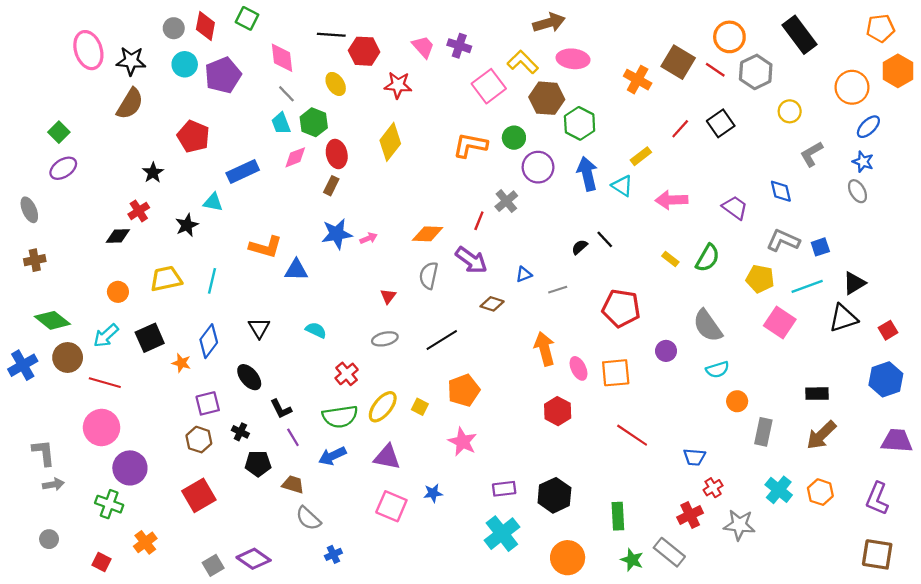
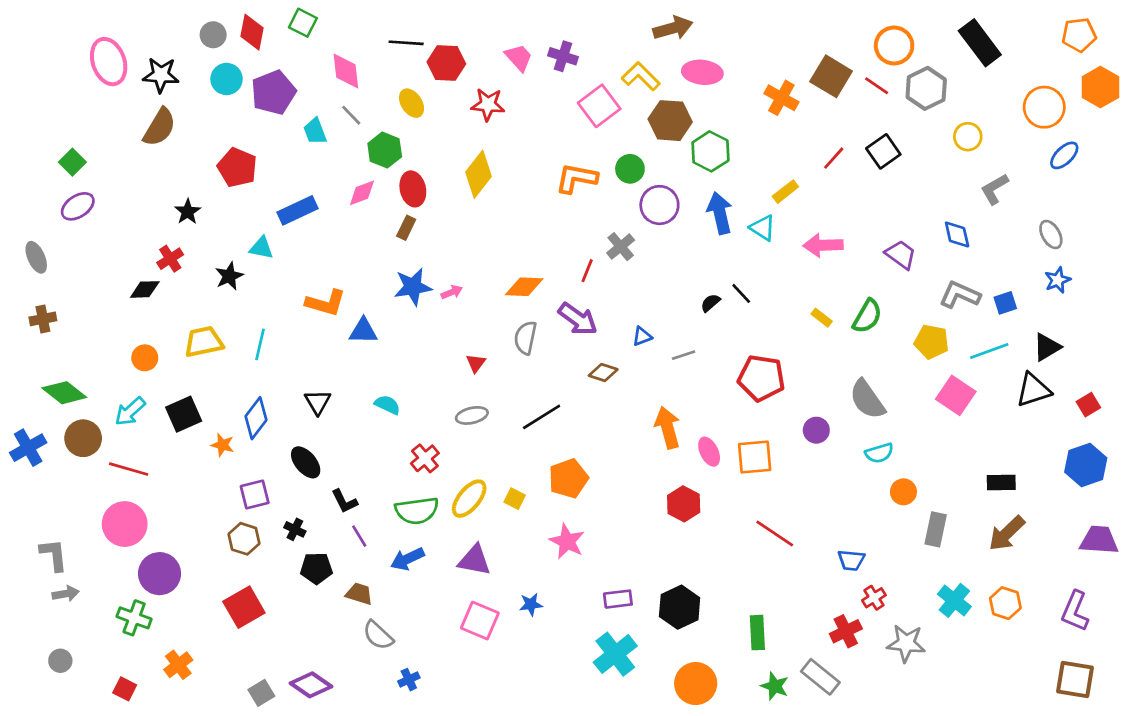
cyan trapezoid: (281, 123) -> (315, 131), moved
blue star: (863, 162) -> (1058, 280), moved, turned 30

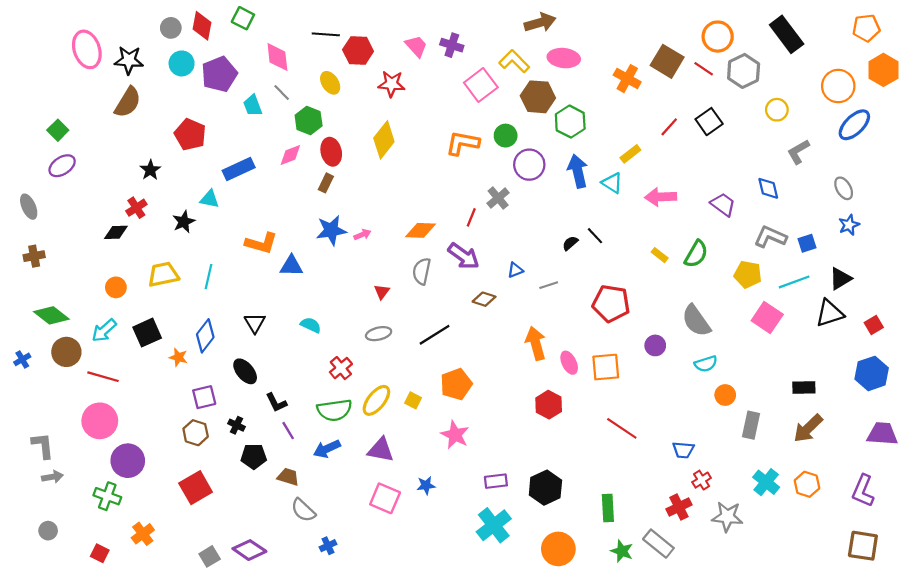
blue ellipse: (1064, 155) -> (854, 125), size x1.4
blue cross: (28, 448) -> (22, 359), size x0.6

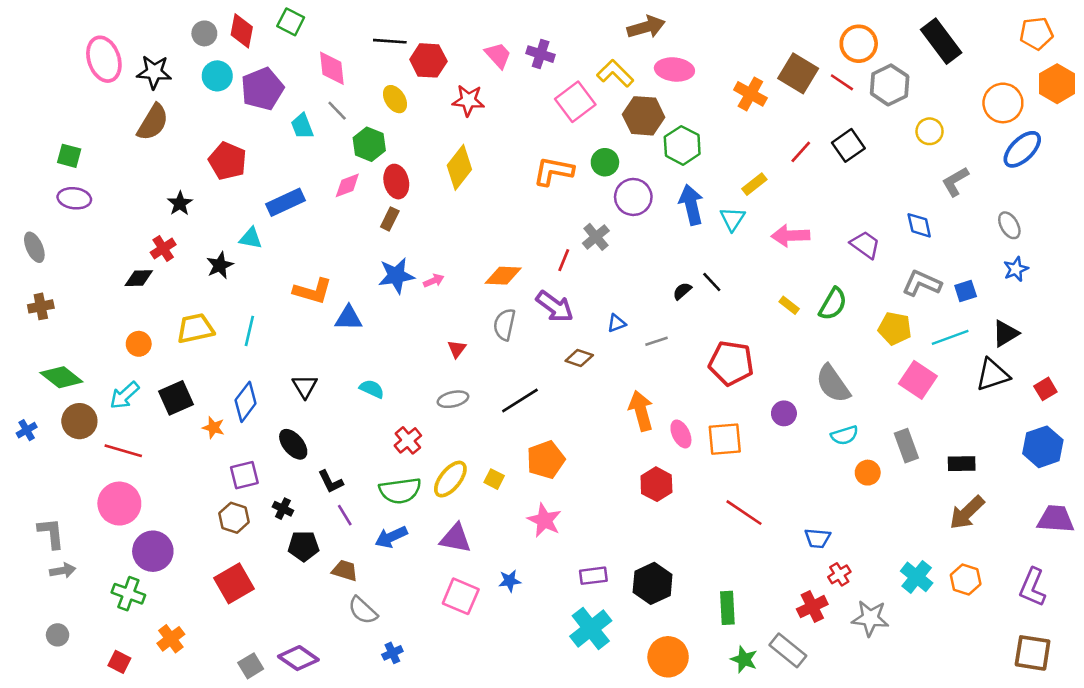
green square: (58, 130) -> (69, 156), turned -30
purple ellipse: (62, 166) -> (74, 198), turned 40
cyan triangle: (612, 183) -> (732, 219), turned 30
gray rectangle: (751, 425) -> (906, 446), moved, turned -32

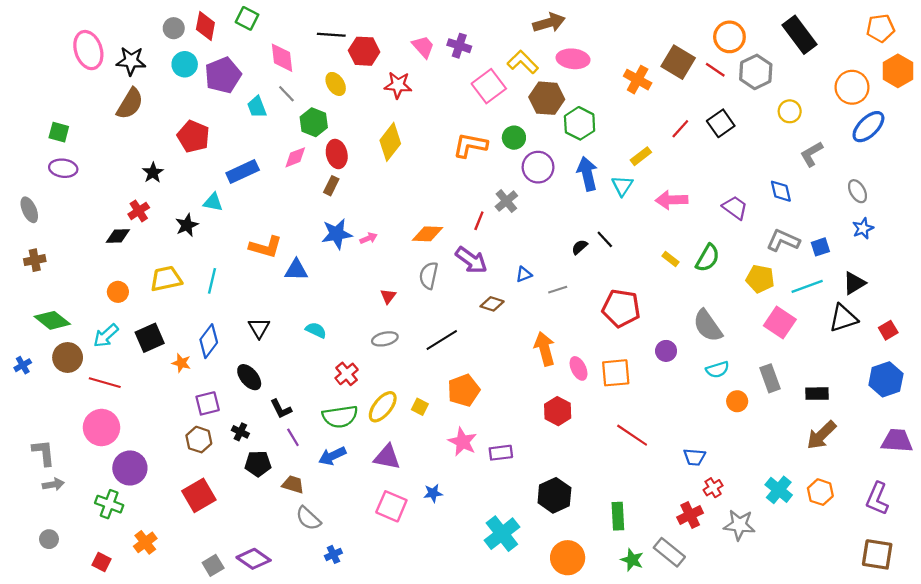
purple rectangle: (593, 576) -> (501, 453), moved

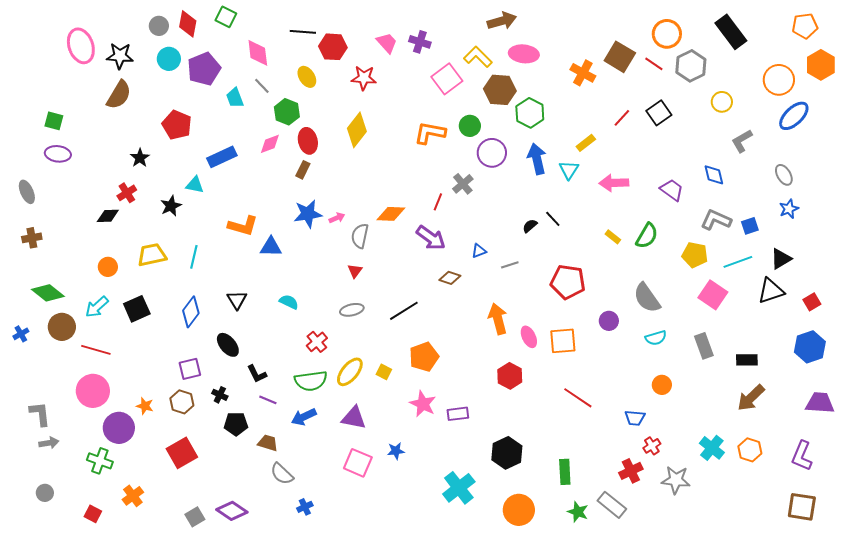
gray semicircle: (429, 275) -> (360, 236), moved
orange star: (181, 363) -> (145, 406), moved
orange circle: (737, 401) -> (662, 385), moved
purple line: (293, 437) -> (268, 400), turned -36

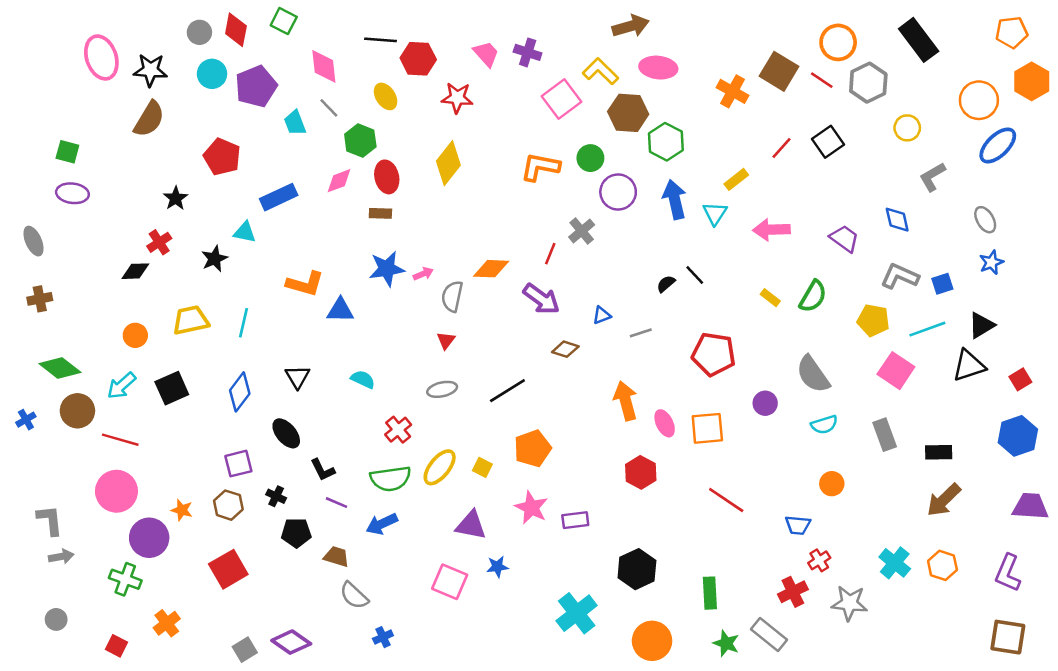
brown rectangle: (303, 170) -> (380, 213), turned 66
purple triangle: (354, 418) -> (471, 525), moved

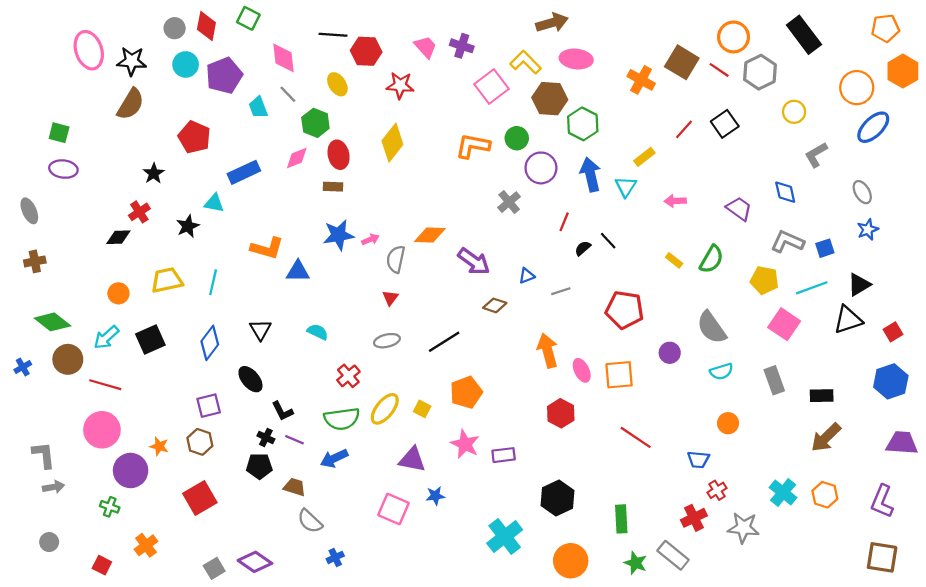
pink arrow: (771, 230) -> (675, 201), size x0.7
red line: (550, 254) -> (564, 222), moved
black cross: (276, 496) -> (266, 437), moved
green cross: (125, 579) -> (110, 507), size x0.7

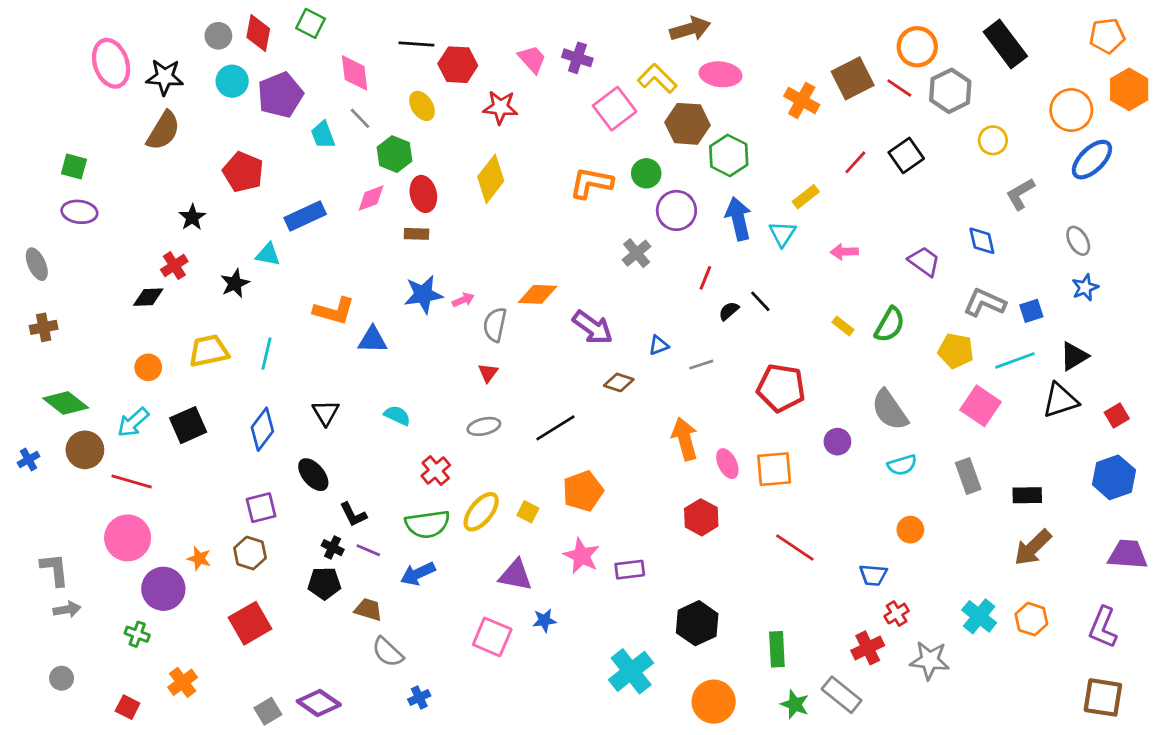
brown square: (682, 62) -> (853, 78), turned 32

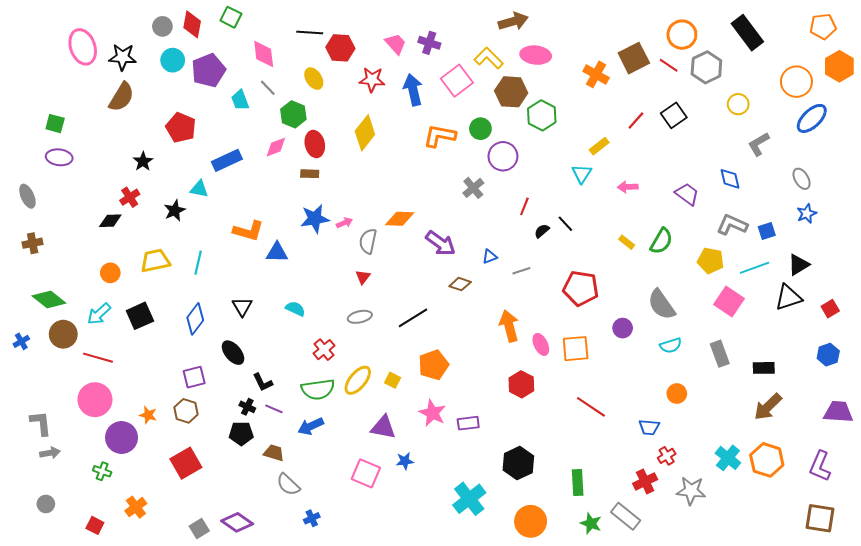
blue arrow: (738, 219) -> (413, 90), moved
blue hexagon: (1114, 477) -> (828, 355), size x0.7
orange hexagon: (1031, 619) -> (767, 460), size x1.4

